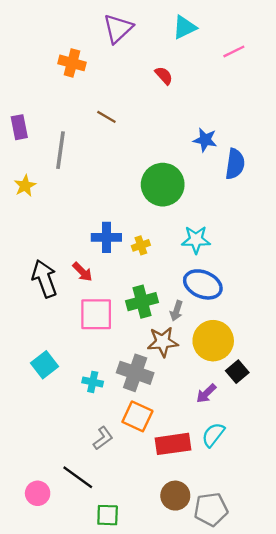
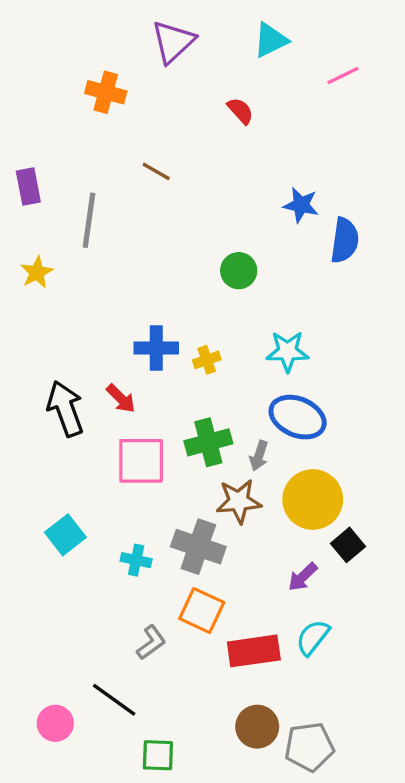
green circle: (163, 185) -> (239, 271), size x0.6

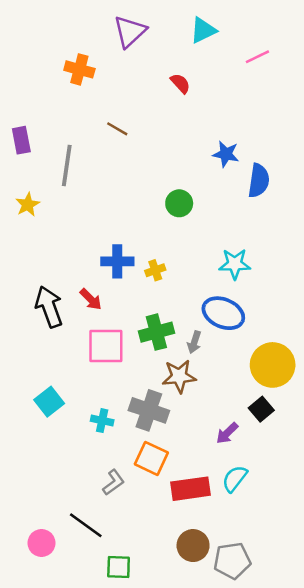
cyan star: (287, 351) -> (235, 264), moved
yellow circle: (313, 499) -> (273, 365), moved

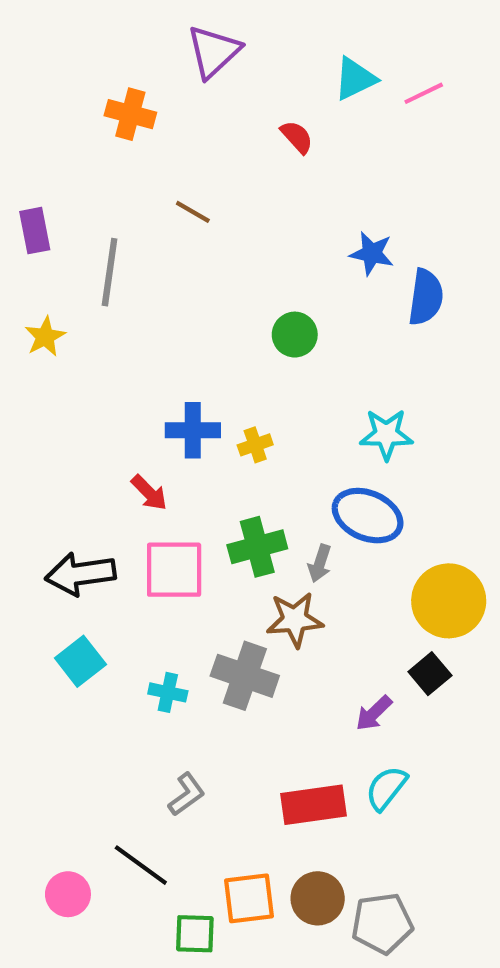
cyan triangle: (203, 30) -> (355, 79), moved
black arrow: (49, 307) -> (80, 574), moved, turned -78
orange square: (151, 458) -> (249, 898), moved, turned -32

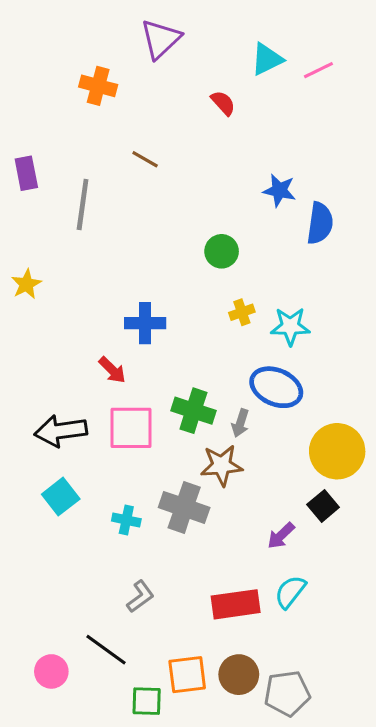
yellow star: (45, 337) -> (26, 284), moved
yellow cross: (255, 445) -> (242, 312), moved
green cross: (257, 547) -> (193, 411), turned 33

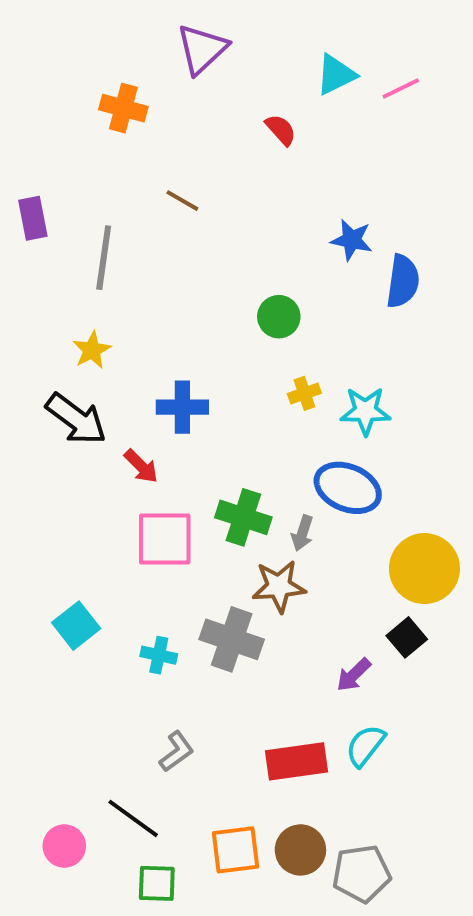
yellow star: (26, 284) -> (92, 350), moved
black arrow: (61, 431) -> (76, 419), moved, turned -135
green square: (147, 701) -> (157, 883), moved

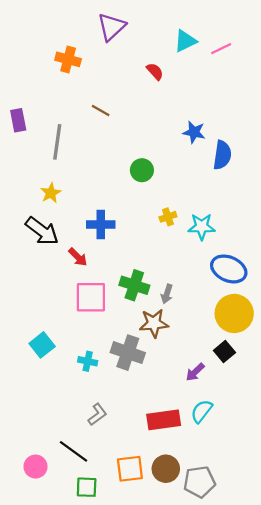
green circle: (279, 317) -> (142, 170), moved
blue ellipse: (348, 488) -> (229, 269), moved

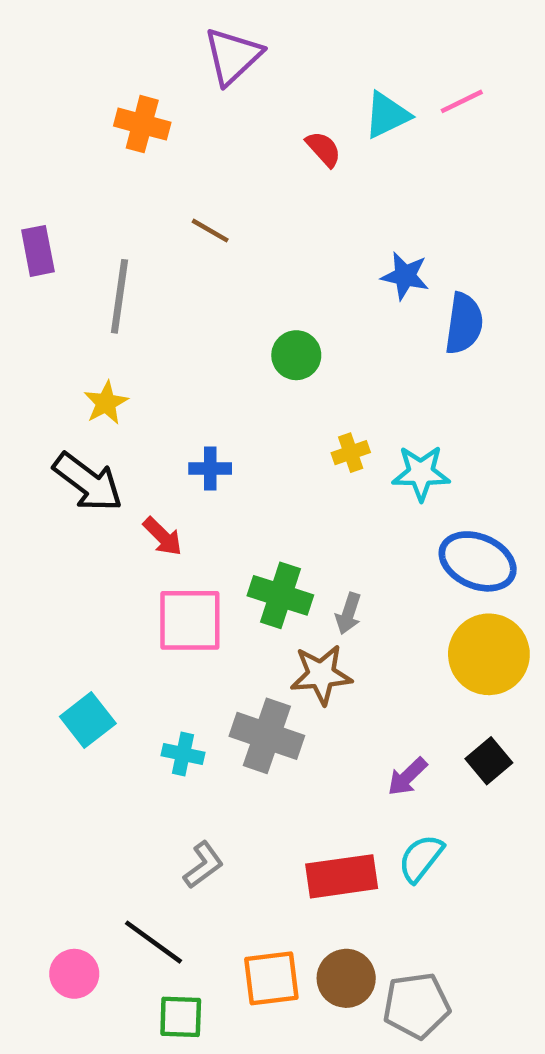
cyan triangle: (185, 41) -> (387, 115), moved
blue cross: (101, 224) -> (210, 468), size x0.7
black square: (224, 351) -> (489, 761), moved

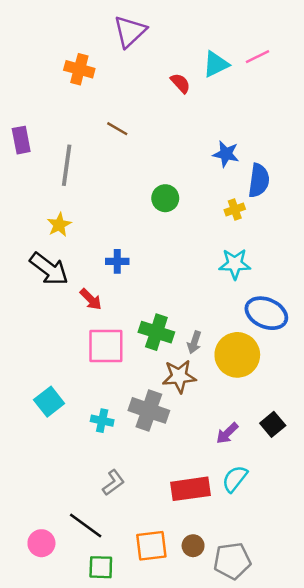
yellow cross: (351, 453) -> (235, 210), moved
yellow circle: (489, 654) -> (237, 355), moved
brown circle: (346, 978) -> (193, 546), size x0.7

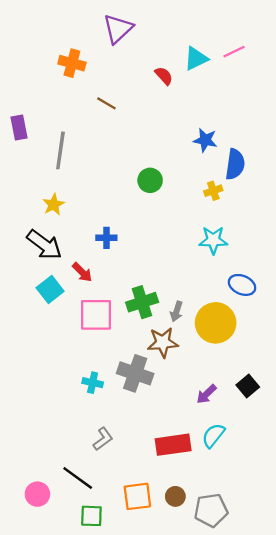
brown line: (117, 129) -> (106, 103), moved
blue ellipse: (266, 313) -> (242, 285), size x0.7
green cross: (156, 332) -> (142, 302), turned -36
cyan square: (49, 402) -> (50, 290), moved

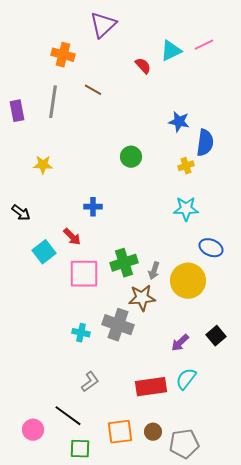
gray line: (60, 150) -> (53, 102), moved
yellow star: (54, 204) -> (43, 165), moved, turned 30
black arrow: (44, 245) -> (21, 213), moved, size x0.6

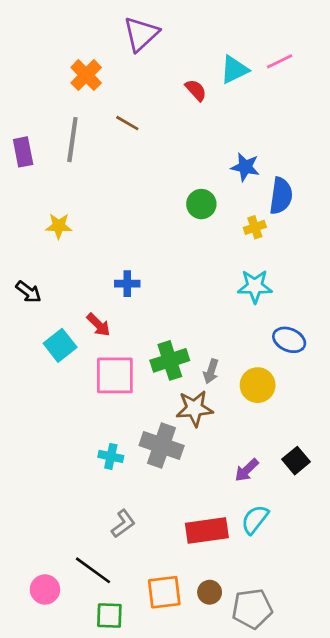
orange cross: (63, 55) -> (86, 75), turned 30
green circle: (131, 157) -> (201, 204), moved
yellow circle: (188, 281) -> (258, 385), size x0.7

